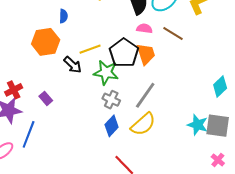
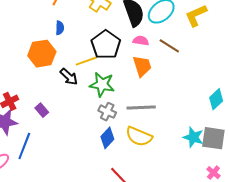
black pentagon: (124, 53) -> (106, 45), moved
gray line: (145, 95) -> (141, 107), turned 52
yellow semicircle: (143, 124) -> (139, 136), turned 64

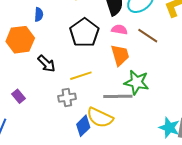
yellow line: (86, 61) -> (81, 76), moved
green star: (102, 85) -> (137, 82), moved
gray cross: (107, 112) -> (67, 98), moved, turned -36
yellow semicircle: (139, 136) -> (100, 118), moved

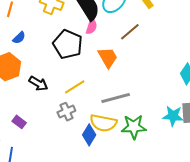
blue semicircle: (39, 15) -> (19, 38), turned 56
pink semicircle: (119, 30) -> (91, 27), moved, turned 112
brown line: (148, 36) -> (130, 32), turned -60
green star: (137, 82) -> (134, 127), moved

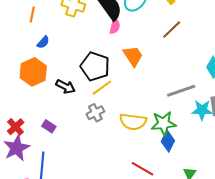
brown line: (130, 32) -> (172, 29), moved
black pentagon: (68, 44) -> (95, 66), moved
gray line: (116, 98) -> (181, 91), moved
blue diamond: (89, 135) -> (168, 141), moved

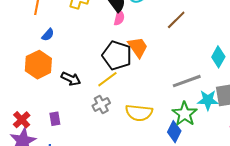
black pentagon: (95, 66) -> (117, 55), moved
green star: (164, 123) -> (185, 114), moved, turned -30
purple rectangle: (49, 126) -> (55, 119), turned 48

